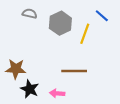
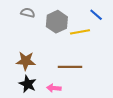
yellow line: (85, 34) -> (80, 32), turned 60
brown star: (16, 69) -> (26, 61), moved

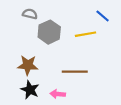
gray hexagon: (57, 22) -> (49, 32), moved

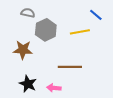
brown star: (28, 65) -> (23, 50), moved

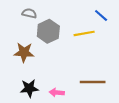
brown line: (70, 67) -> (93, 82), moved
black star: (28, 84) -> (29, 88), turned -30

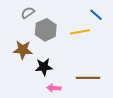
gray semicircle: (29, 13) -> (28, 13), turned -48
black star: (29, 88) -> (44, 67), moved

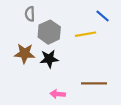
gray semicircle: (28, 13) -> (30, 14), turned -56
black star: (44, 67) -> (49, 59), moved

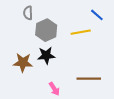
brown star: (25, 53) -> (23, 63), moved
pink arrow: (58, 94) -> (54, 89), turned -128

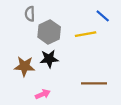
pink arrow: (54, 89) -> (43, 94), moved, turned -80

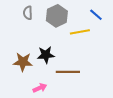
gray hexagon: (49, 32) -> (57, 16), moved
brown line: (94, 83) -> (68, 72), moved

